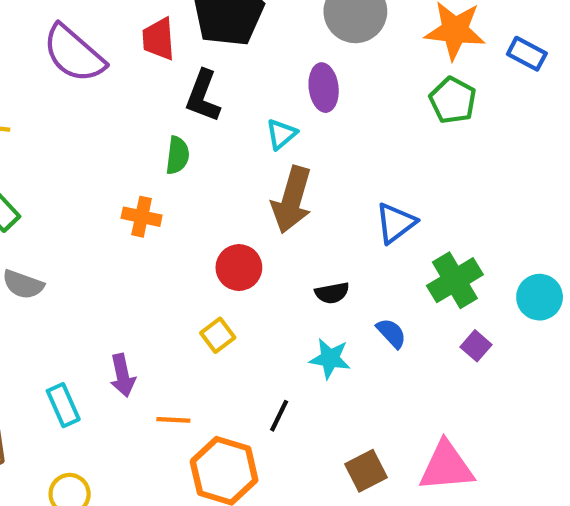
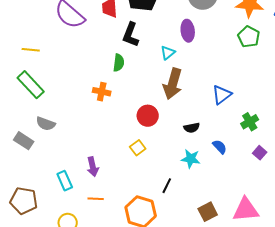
green cross: (455, 280) -> (250, 122), size x0.7
orange line: (173, 420) -> (96, 199), moved

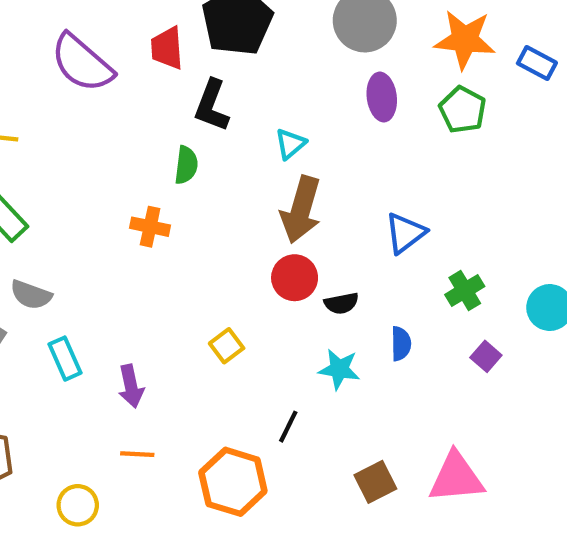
purple ellipse: (188, 31) -> (382, 97), moved
red circle: (148, 116) -> (295, 278), moved
blue semicircle: (220, 147) -> (401, 344), turned 42
cyan rectangle: (65, 181) -> (65, 359), moved

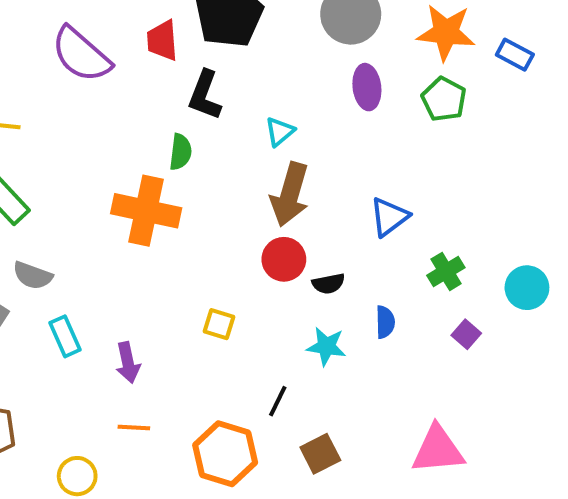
orange cross: (150, 227) -> (146, 211), size x1.8
yellow square: (227, 346) -> (219, 324), turned -36
brown square: (375, 482) -> (320, 454), moved

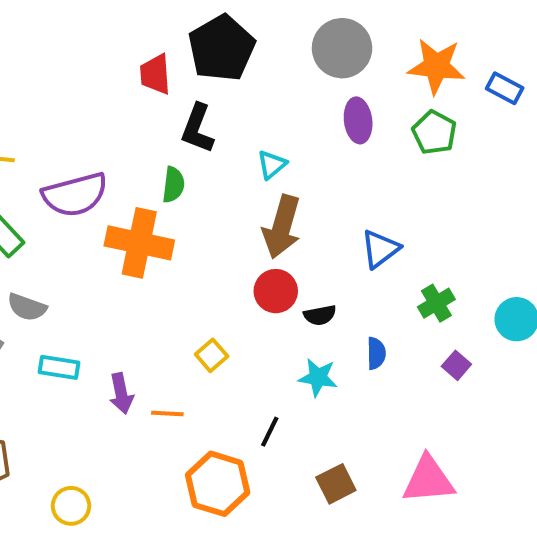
purple semicircle: (81, 55) -> (75, 195), moved, turned -56
yellow square: (219, 324) -> (212, 355), turned 32
cyan rectangle: (65, 336) -> (59, 367), turned -57
orange line: (134, 427) -> (167, 414), moved
brown square: (320, 454) -> (336, 484), moved

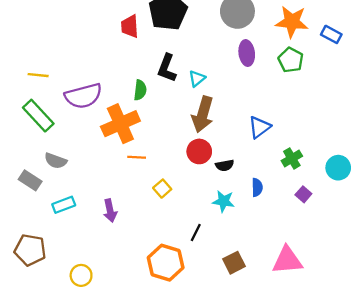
black L-shape: (197, 128) -> (167, 68), moved
orange cross: (139, 243) -> (120, 124), turned -36
cyan rectangle: (59, 367) -> (64, 205), moved, turned -30
orange line: (167, 414) -> (137, 157), moved

